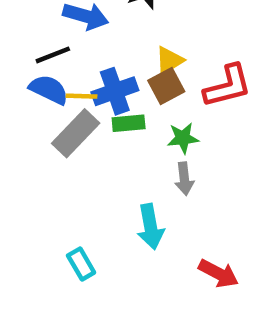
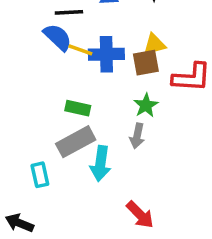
green rectangle: (129, 123) -> (78, 108), moved
gray rectangle: (76, 133) -> (76, 142), moved
green star: (183, 138) -> (146, 105), turned 30

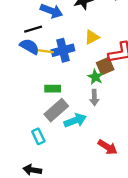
brown square: (146, 63) -> (105, 66), moved
cyan arrow: (101, 164) -> (75, 120), turned -105

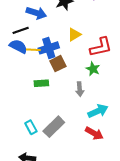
brown square: (105, 66) -> (58, 64), moved
green star: (95, 77) -> (93, 69), moved
gray rectangle: (56, 110) -> (54, 127), moved
cyan arrow: (75, 120) -> (98, 111), moved

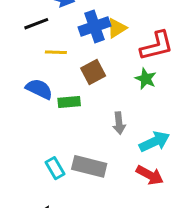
blue semicircle: (18, 46) -> (39, 89), moved
blue cross: (49, 48) -> (95, 26), moved
gray arrow: (80, 89) -> (119, 123), moved
gray rectangle: (54, 127) -> (89, 166), turned 60

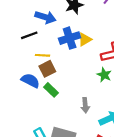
brown square: (93, 72) -> (47, 69), moved
green rectangle: (69, 102) -> (51, 90), turned 48

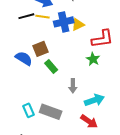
yellow line: (42, 55) -> (42, 17), moved
green rectangle: (51, 90) -> (51, 67), moved

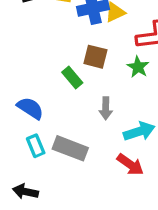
brown square: (41, 49) -> (95, 57), moved, turned 35
blue semicircle: (24, 58) -> (30, 108), moved

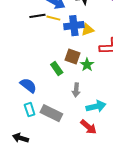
green star: (138, 67) -> (87, 65), moved

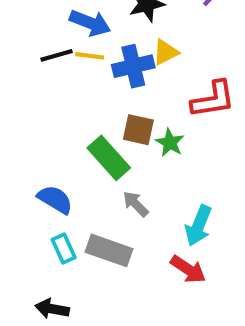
yellow triangle: (88, 30) -> (166, 52), moved
green rectangle: (57, 68) -> (109, 158), size x1.5
gray arrow: (76, 90) -> (136, 204), moved, turned 136
cyan arrow: (96, 106) -> (198, 226), turned 132

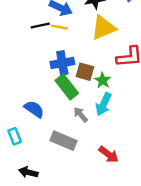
yellow triangle: (166, 52) -> (104, 28), size x1.6
blue cross: (133, 66) -> (62, 63), moved
cyan arrow: (198, 226) -> (104, 104), moved
cyan rectangle: (64, 248) -> (15, 136), moved

